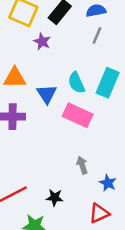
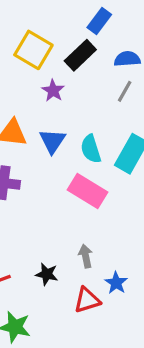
blue triangle: (47, 94) -> (52, 141), moved
black star: (55, 198) -> (47, 274), moved
red triangle: (99, 213) -> (87, 300), moved

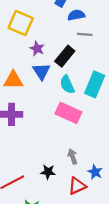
black rectangle: (80, 55) -> (65, 56), moved
blue semicircle: (127, 59) -> (76, 15), moved
gray line: (125, 91) -> (85, 34), moved, turned 72
blue triangle: (52, 141) -> (41, 71), moved

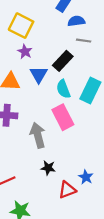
purple star: (37, 49) -> (25, 52), moved
pink rectangle: (68, 113) -> (63, 117), turned 35
gray arrow: (73, 157) -> (38, 135), moved, size x1.6
black star: (48, 172) -> (48, 168), moved

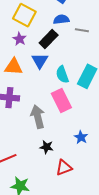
blue semicircle: (76, 21) -> (61, 19), moved
purple star: (25, 52) -> (20, 39), moved
black rectangle: (63, 61) -> (49, 39), moved
blue star: (86, 177) -> (81, 137), moved

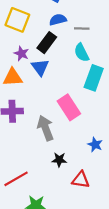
purple star: (20, 39) -> (21, 53), moved
cyan semicircle: (62, 75) -> (82, 53), moved
red triangle: (64, 168) -> (81, 180), turned 36

